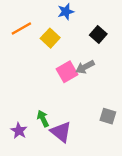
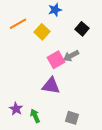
gray square: (108, 116) -> (72, 118), moved
green arrow: (43, 119) -> (35, 116), moved
purple triangle: (61, 132) -> (51, 86), moved, turned -30

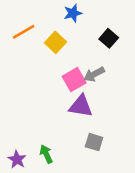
purple triangle: (51, 86) -> (81, 106), moved
purple star: (16, 109) -> (17, 159), moved
gray square: (72, 118) -> (94, 142), moved

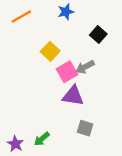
orange line: (24, 32) -> (21, 17), moved
yellow square: (56, 42) -> (50, 51), moved
green arrow: (46, 154) -> (42, 139), turned -105

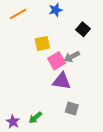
yellow square: (50, 51) -> (42, 43), turned 35

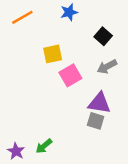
gray arrow: (72, 57) -> (107, 67), moved
purple triangle: (62, 81) -> (99, 103), moved
gray square: (72, 108) -> (96, 121), moved

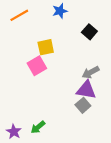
gray arrow: (107, 67) -> (91, 72), moved
pink square: (70, 75) -> (37, 66), moved
gray square: (96, 121) -> (83, 105), turned 32

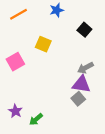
yellow square: (46, 47) -> (43, 44), turned 35
pink square: (37, 66) -> (15, 62), moved
purple star: (14, 132) -> (15, 111), moved

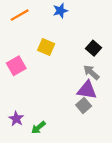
black square: (84, 30) -> (93, 48), moved
gray arrow: (85, 68) -> (91, 72), turned 70

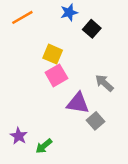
black square: (93, 48) -> (92, 29), moved
pink square: (16, 66) -> (56, 75), moved
purple triangle: (87, 90) -> (78, 103), moved

